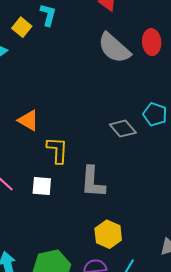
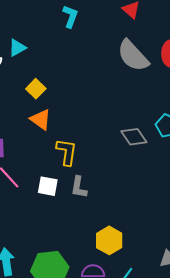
yellow square: (22, 27) -> (36, 89), moved
gray L-shape: (93, 182) -> (79, 187), moved, size x0.7

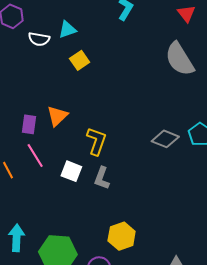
yellow square: (36, 89) -> (80, 60), moved
orange triangle: (41, 119) -> (57, 116), moved, turned 30
gray diamond: (134, 137) -> (165, 139), turned -44

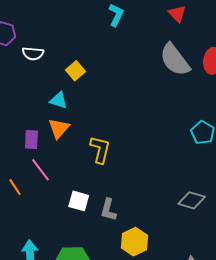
cyan triangle: (67, 30) -> (59, 100), moved, turned 42
gray diamond: (165, 139) -> (192, 200), moved
white square: (71, 171) -> (79, 201), moved
gray L-shape: (102, 178) -> (108, 210), moved

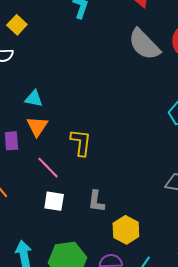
yellow square: (75, 71) -> (17, 25), moved
pink line: (41, 170) -> (48, 168), moved
white square: (79, 201) -> (54, 201), moved

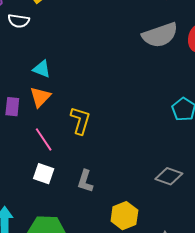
gray semicircle: (144, 44) -> (160, 35), turned -75
yellow hexagon: (126, 230) -> (124, 216), moved

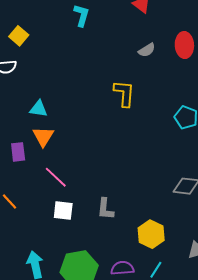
gray semicircle: (160, 35) -> (147, 50), size x0.5
yellow L-shape: (80, 121) -> (124, 93), moved

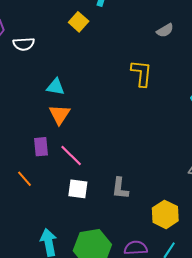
yellow square: (19, 36) -> (79, 22), moved
purple rectangle: (18, 152) -> (41, 147), moved

